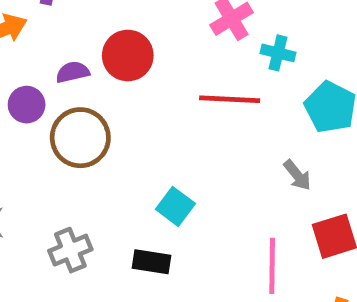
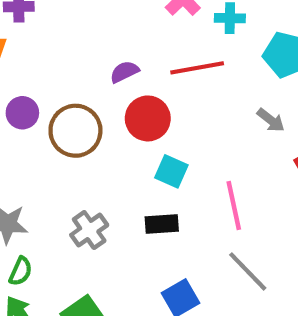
red circle: (128, 56) -> (148, 118), moved
purple semicircle: (73, 72) -> (124, 72), moved
pink line: (272, 266) -> (234, 206), moved

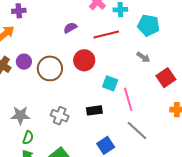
purple semicircle: (124, 72) -> (70, 28), moved
cyan square: (171, 171) -> (110, 83), moved
gray cross: (89, 230) -> (60, 116), turned -30

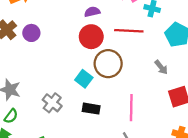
red circle: (84, 60) -> (91, 37), moved
brown circle: (50, 68) -> (108, 64), moved
cyan square: (110, 83) -> (84, 79), moved

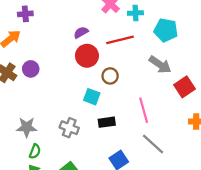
brown circle: (108, 64) -> (110, 76), size x0.6
gray arrow: (161, 67) -> (160, 65), size x1.5

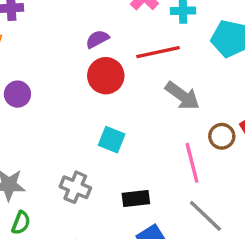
gray arrow: (160, 65) -> (182, 96), moved
brown circle: (110, 76) -> (222, 136), moved
black rectangle: (107, 122) -> (136, 199), moved

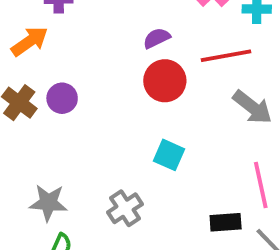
gray cross: (75, 187) -> (125, 208), turned 32
black rectangle: (136, 199) -> (226, 222), moved

